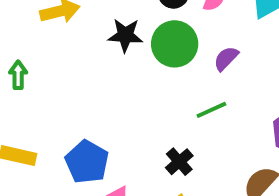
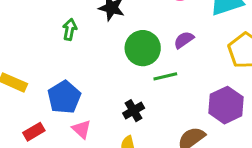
green circle: (175, 44) -> (143, 48), moved
green arrow: (18, 75) -> (70, 30), moved

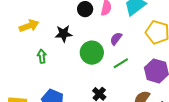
green line: (165, 76) -> (121, 63), moved

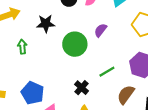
green line: (121, 63) -> (107, 72), moved

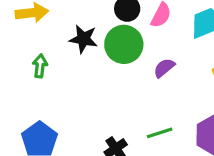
green circle: (75, 44) -> (124, 44), moved

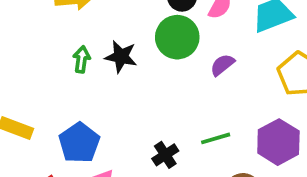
black star: (83, 39) -> (121, 57), moved

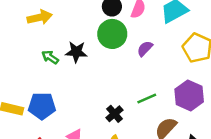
green arrow: (82, 59) -> (50, 57), turned -56
blue pentagon: (79, 143) -> (42, 106), moved, turned -30

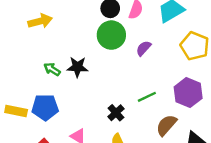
black star: (76, 52) -> (77, 67), moved
green arrow: (50, 57) -> (52, 69), moved

